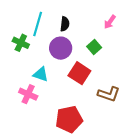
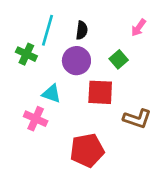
red square: (79, 73) -> (100, 92), turned -30

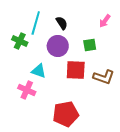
black semicircle: (82, 30) -> (62, 23), turned -40
green square: (119, 59) -> (90, 45), turned 32
brown L-shape: (137, 119) -> (104, 77), moved

